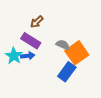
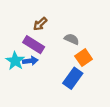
gray semicircle: (63, 45) -> (72, 39), moved
orange square: (77, 53) -> (84, 58), size x0.7

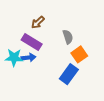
gray semicircle: (72, 39) -> (68, 37), turned 48
cyan star: (15, 61) -> (14, 58), turned -30

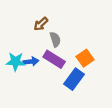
gray semicircle: (68, 37) -> (55, 39), moved
purple rectangle: (32, 42) -> (54, 59), moved

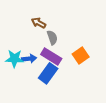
brown arrow: (41, 24) -> (39, 23), turned 72
blue rectangle: (74, 79) -> (48, 73), moved

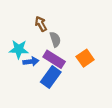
brown arrow: (39, 23) -> (41, 24), turned 32
cyan star: (14, 59) -> (19, 49), moved

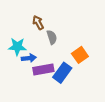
purple rectangle: (54, 59) -> (43, 70), moved, turned -42
blue rectangle: (51, 77) -> (62, 73), moved

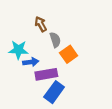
orange square: (80, 55) -> (69, 54), moved
blue rectangle: (62, 73) -> (54, 92), moved

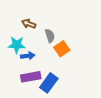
brown arrow: (41, 24) -> (29, 24), moved, turned -40
purple rectangle: (46, 74) -> (31, 77), moved

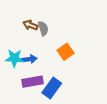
gray semicircle: (50, 36) -> (43, 28), moved
cyan star: (17, 45) -> (14, 58), moved

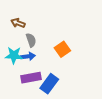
brown arrow: (30, 25) -> (18, 23), moved
gray semicircle: (43, 28) -> (31, 40), moved

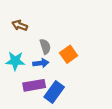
gray semicircle: (31, 40) -> (45, 46), moved
blue arrow: (28, 56) -> (41, 63), moved

